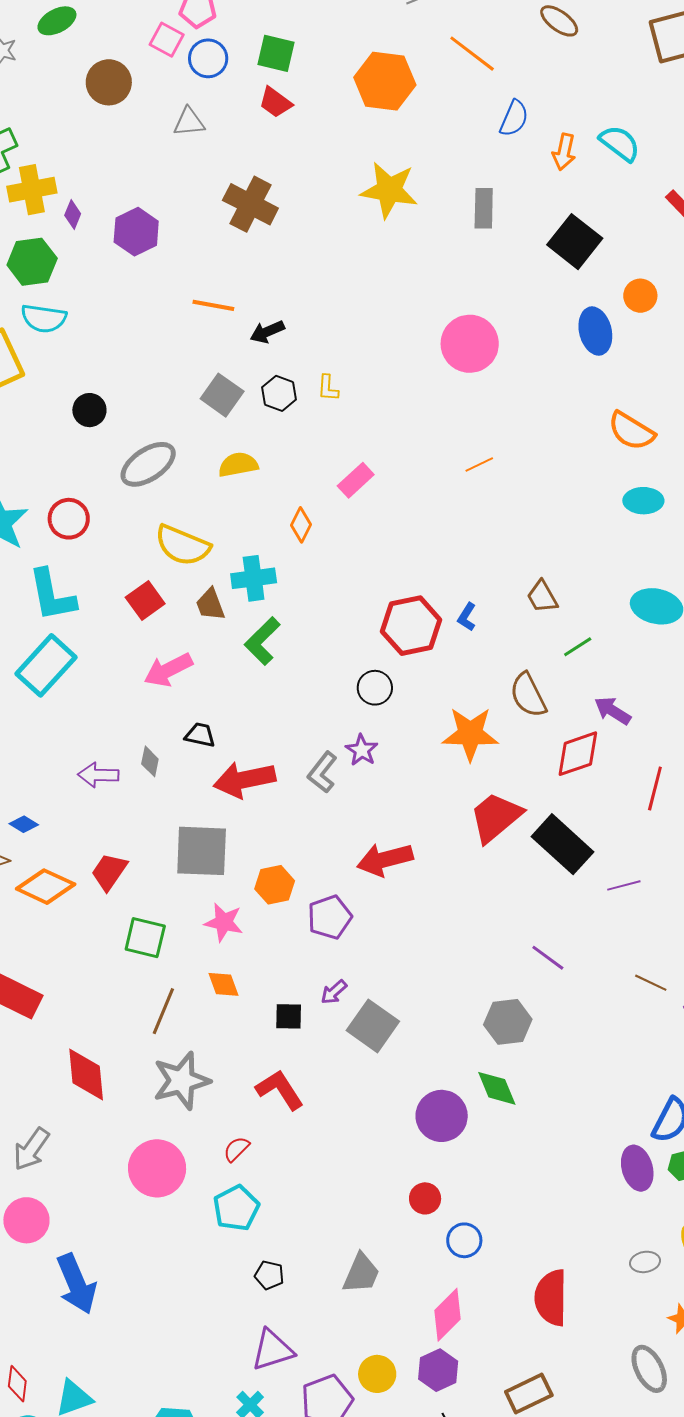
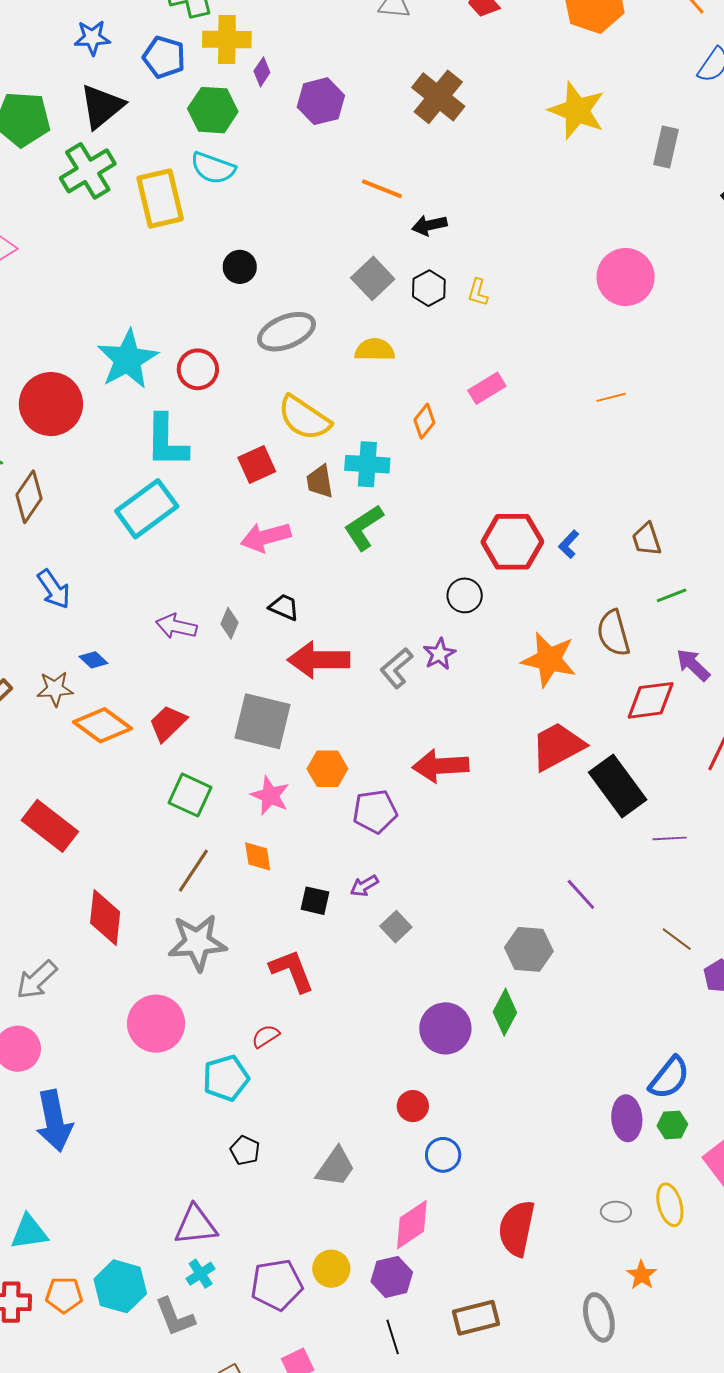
gray square: (373, 1026) -> (396, 927), size x0.6
green diamond: (497, 1088) -> (505, 1012), turned 39
red semicircle: (236, 1149) -> (265, 1036), moved
purple triangle: (272, 1350) -> (196, 1225), moved

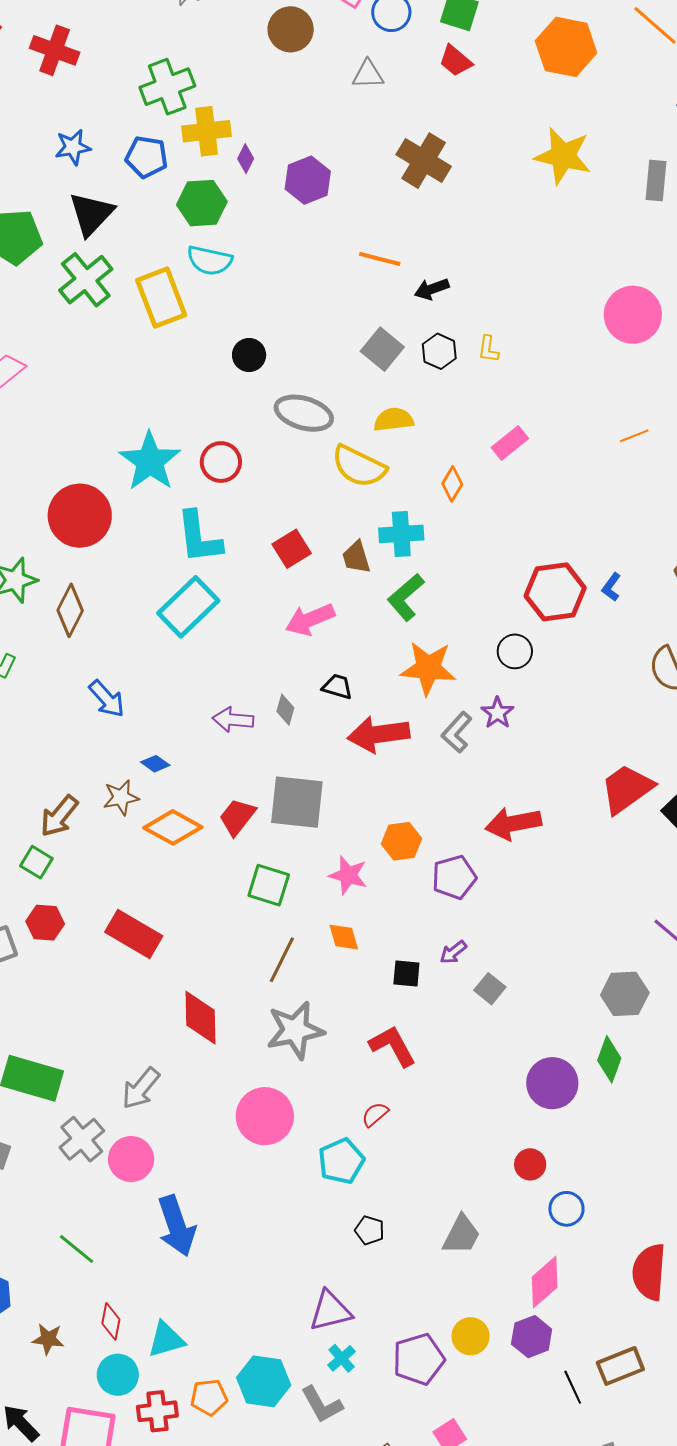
gray ellipse: (287, 332) -> (304, 413), turned 46
yellow semicircle: (304, 418) -> (359, 466), moved
orange star: (549, 660) -> (428, 668), moved
gray square: (263, 721) -> (297, 802), moved
black line: (393, 1337) -> (573, 1387), moved

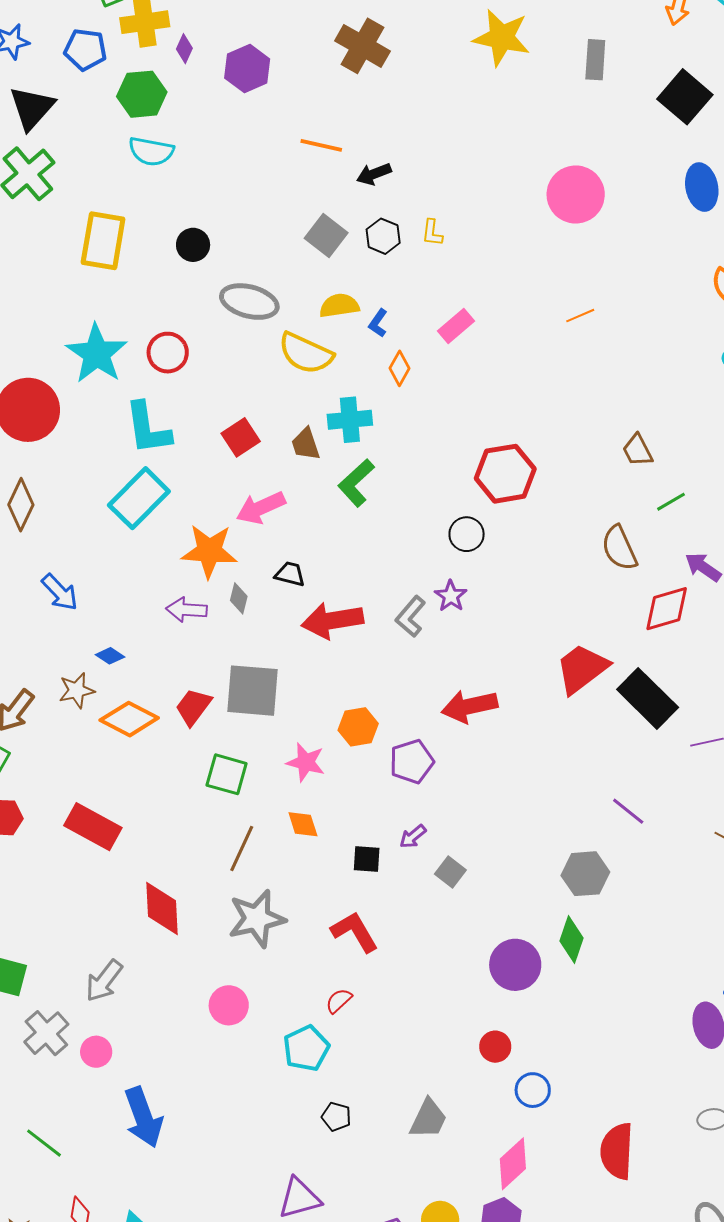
yellow rectangle: (161, 298) -> (103, 241), moved, turned 32
blue L-shape: (611, 587) -> (378, 323), moved
orange star: (428, 668) -> (209, 551), moved
pink circle: (265, 1116) -> (229, 1005), size x0.7
pink circle: (131, 1159) -> (96, 1052), size x0.7

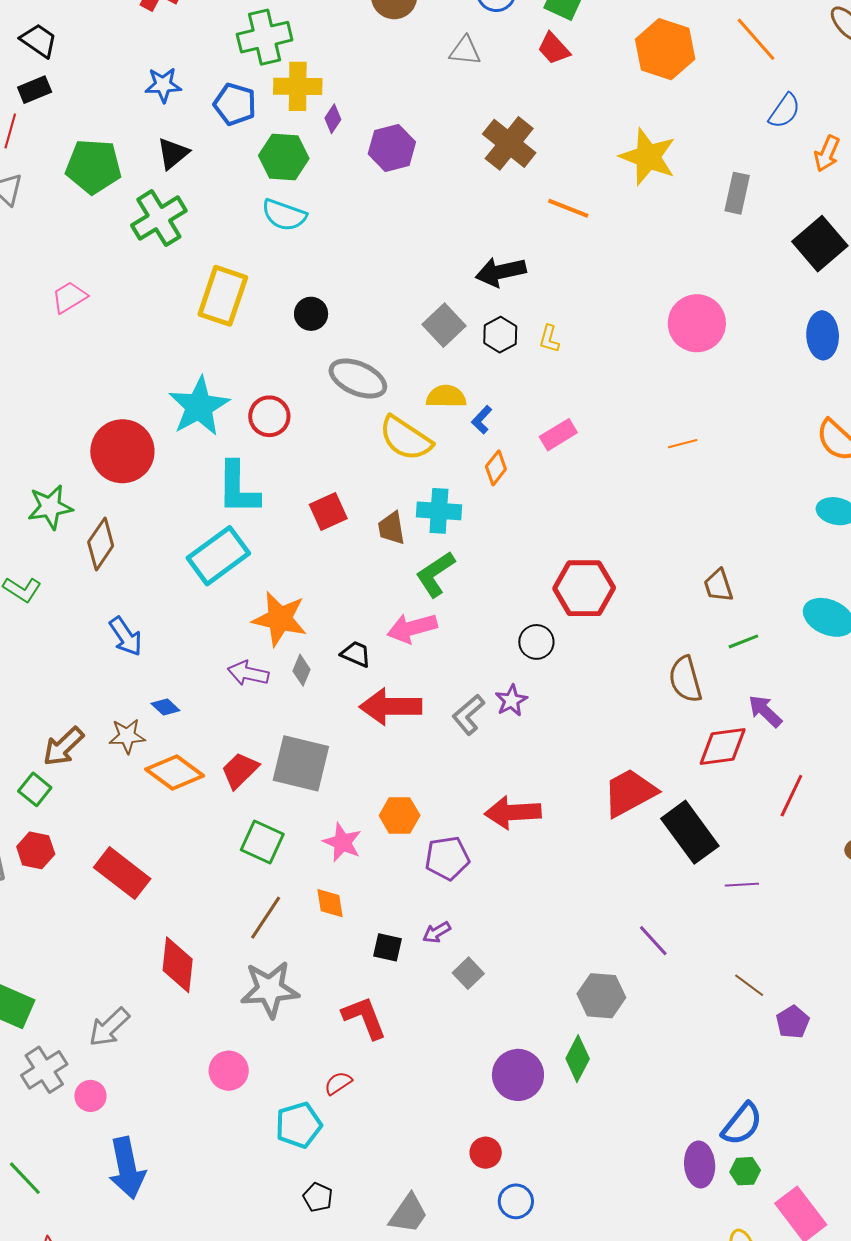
black triangle: (32, 108) -> (173, 153), size x0.7
orange line: (321, 145) -> (568, 208), moved
black arrow: (374, 174) -> (501, 272), size x1.4
pink arrow: (261, 508) -> (412, 628), moved

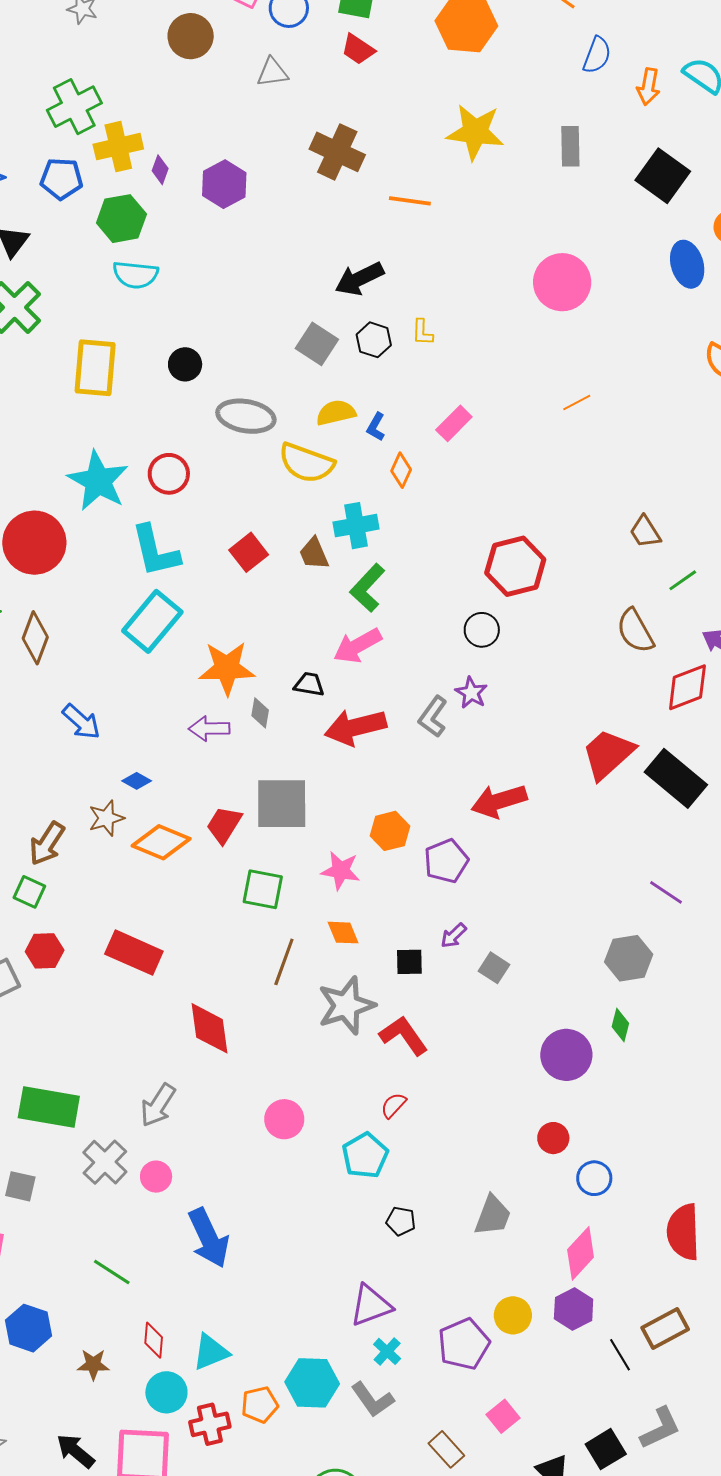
gray star: (270, 989) -> (346, 1005), moved
green diamond: (578, 1059) -> (620, 1025), size x0.7

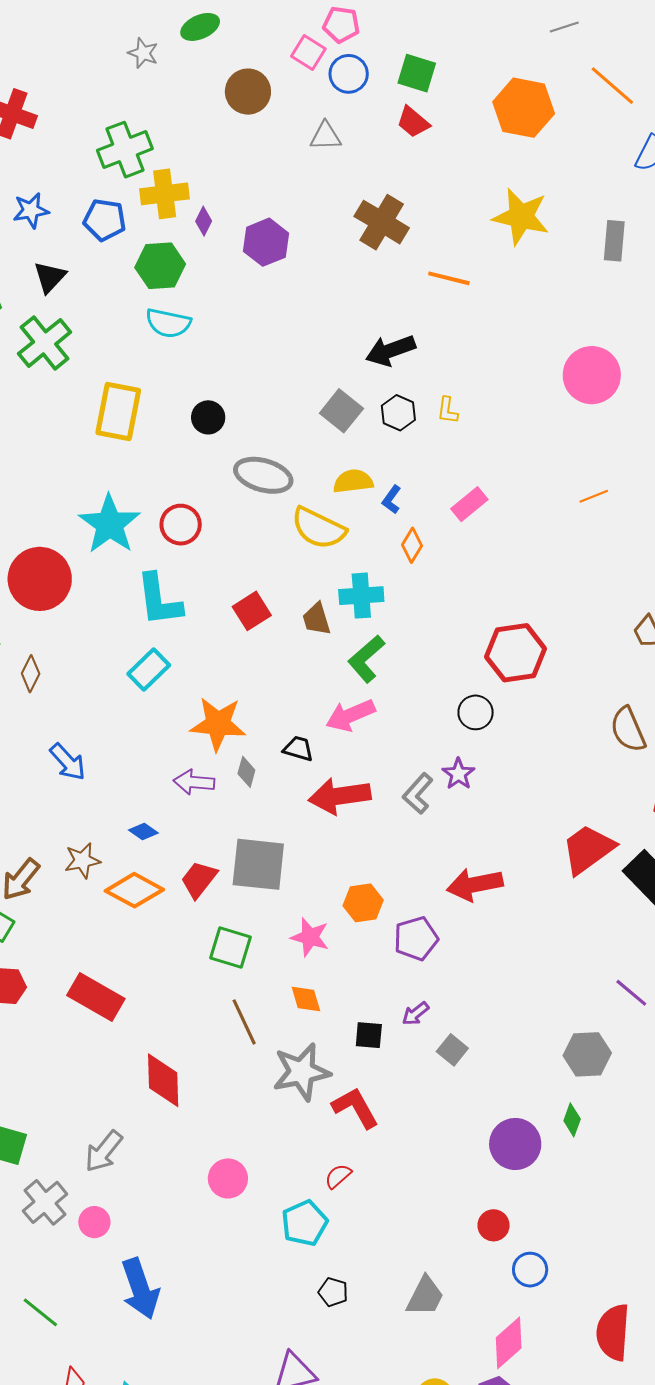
cyan rectangle: (152, 621) -> (149, 670), size x0.7
brown diamond: (35, 638) -> (31, 674), size x0.7
blue diamond: (137, 781) -> (143, 831), moved
brown line: (284, 962) -> (244, 1022), turned -51

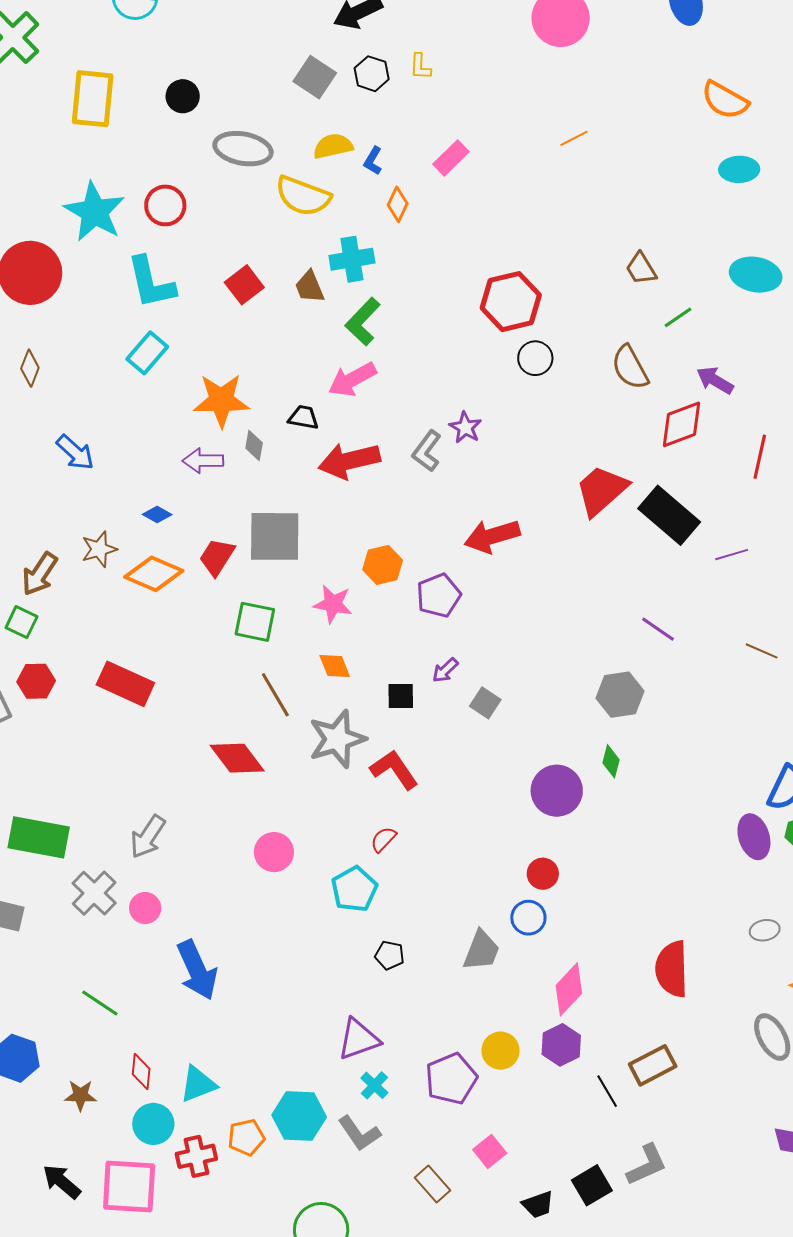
black circle: (476, 712) -> (535, 358), moved
red diamond: (163, 1080) -> (237, 758), moved, turned -30
blue circle: (530, 1270) -> (528, 918), moved

